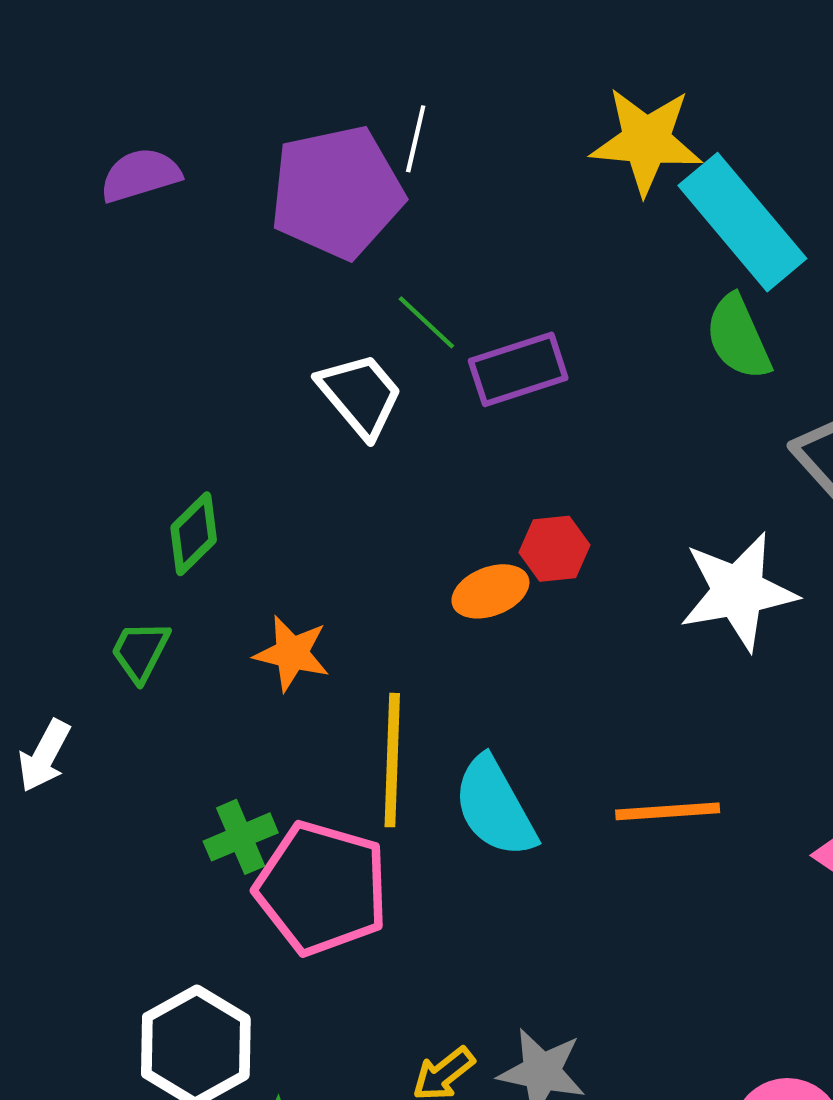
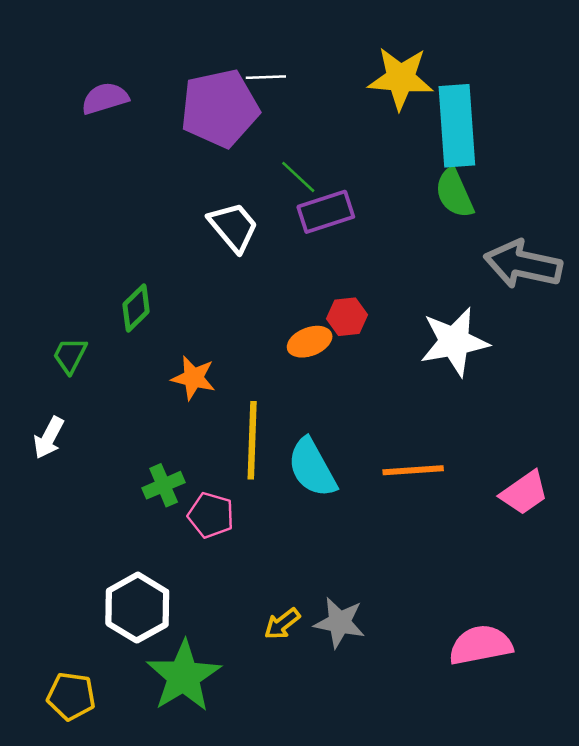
white line: (416, 139) -> (266, 77), turned 75
cyan rectangle: (742, 222) -> (457, 126), turned 36
green line: (426, 322) -> (298, 177), moved
green trapezoid: (140, 651) -> (70, 355), moved
pink pentagon: (322, 888) -> (211, 515), size x0.6

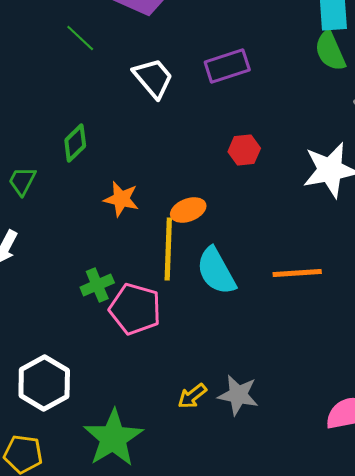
green line: (298, 177) -> (80, 38), moved
orange ellipse: (310, 342) -> (188, 210), moved
pink pentagon: (211, 515) -> (135, 309), size x1.4
white hexagon: (137, 608) -> (44, 383), moved

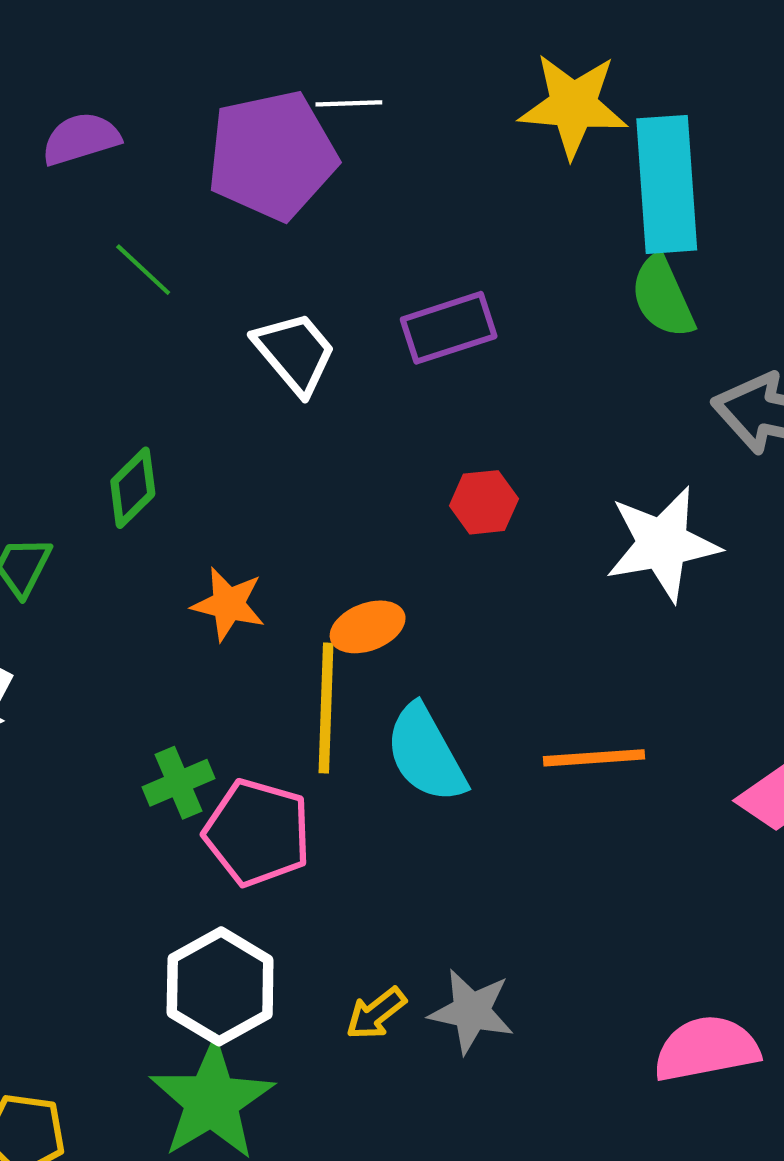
white hexagon: (44, 383) -> (220, 986), moved

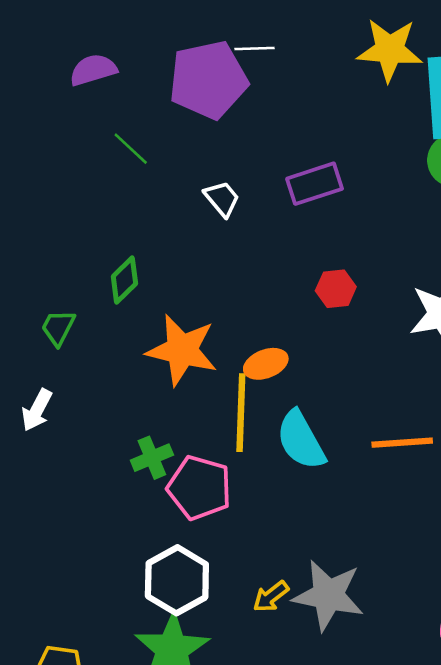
white trapezoid: (295, 353) -> (222, 199), size x0.7
orange star: (228, 604) -> (182, 350), size x1.6
gray star: (471, 1011) -> (328, 595), size x1.4

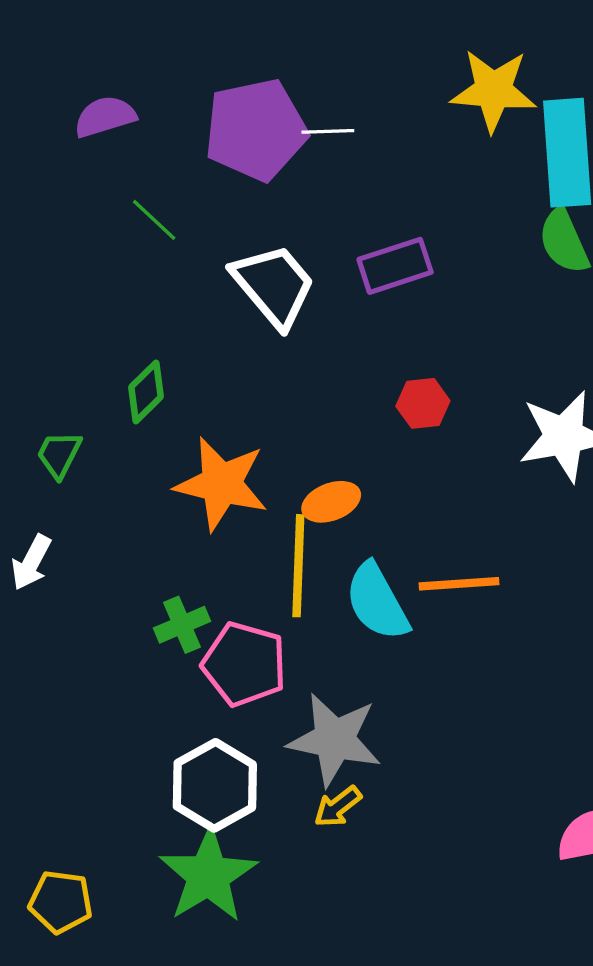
white line: (255, 49) -> (328, 131), moved
white trapezoid: (222, 199) -> (274, 285), size x1.8
orange line: (402, 443) -> (459, 584), moved
gray star: (328, 595) -> (334, 739), moved

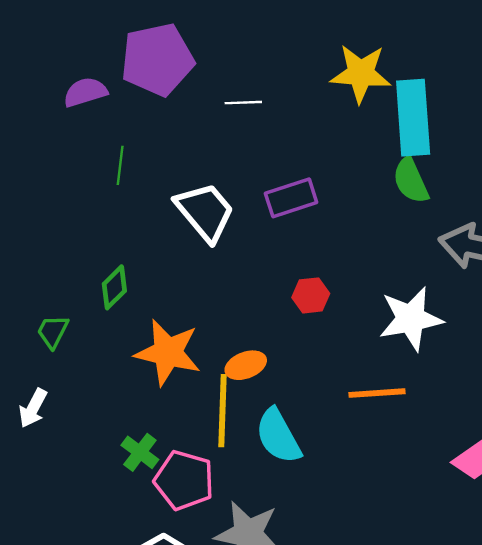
purple pentagon: (256, 130) -> (157, 60), moved
green line: (154, 220) -> (120, 165), turned 54
orange line: (459, 584) -> (377, 393), moved
green cross: (182, 625) -> (140, 452), turned -30

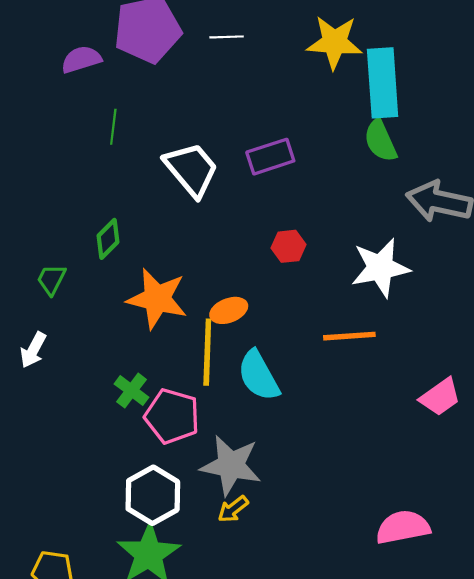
white line: (243, 103) -> (227, 37), moved

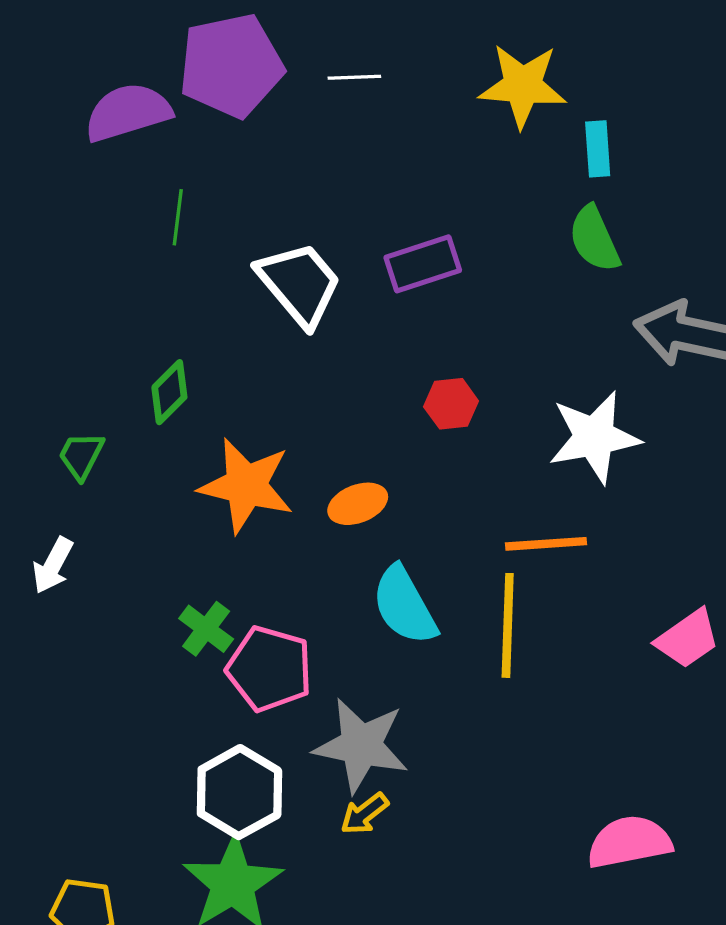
purple semicircle: (81, 59) -> (128, 112), size x1.4
cyan rectangle: (383, 83) -> (598, 149), size x0.5
yellow line: (207, 352) -> (508, 625), moved

